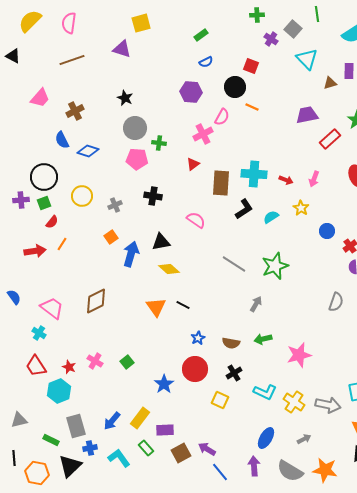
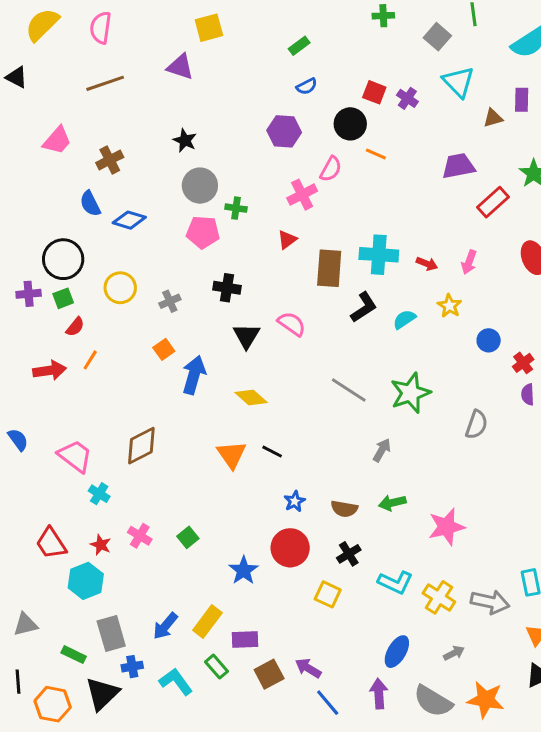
purple cross: (271, 39) -> (407, 98), moved
black triangle: (161, 242) -> (247, 336), moved, turned -48
gray semicircle: (336, 302) -> (477, 425), moved
cyan cross: (39, 333) -> (99, 494), moved

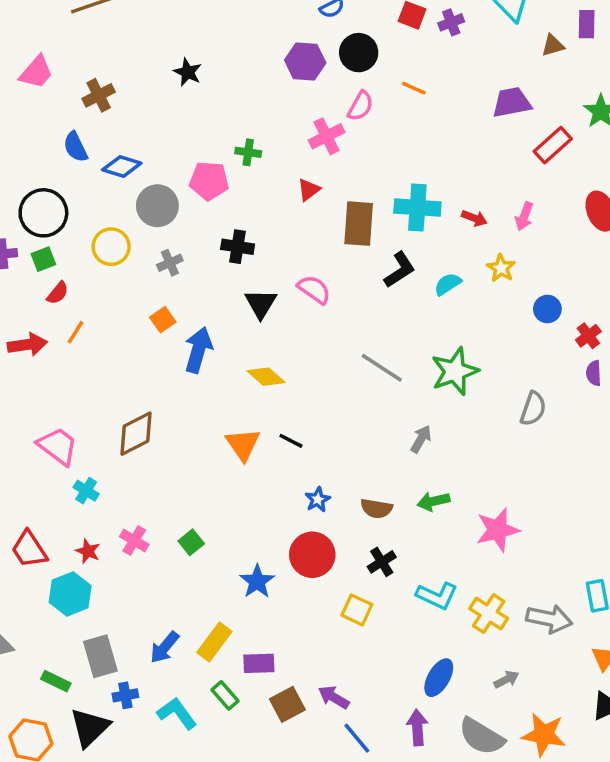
purple cross: (407, 98) -> (451, 22), turned 35
black circle: (350, 124) -> (359, 53), moved
gray circle: (200, 186) -> (157, 206), moved

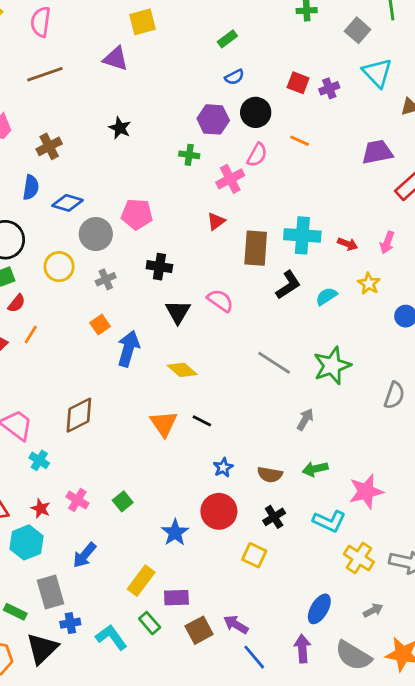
blue semicircle: (75, 147) -> (31, 187), turned -145
green cross: (248, 152) -> (189, 155), moved
cyan L-shape: (437, 596) -> (329, 521), moved
blue arrow: (165, 647) -> (85, 555), moved

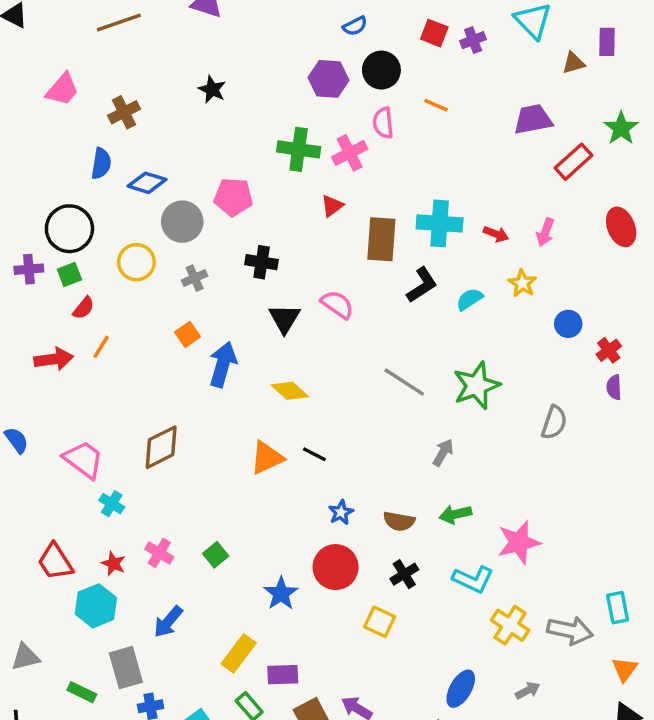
green cross: (189, 155) -> (299, 149), moved, size x1.6
pink semicircle: (257, 155) -> (383, 123), turned 145
orange triangle: (164, 424) -> (267, 458), turned 40

